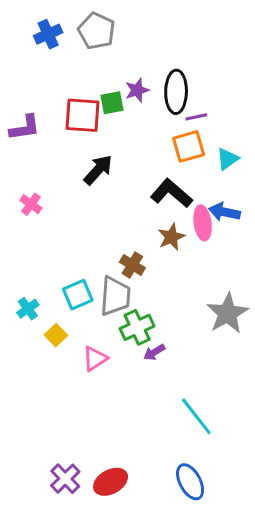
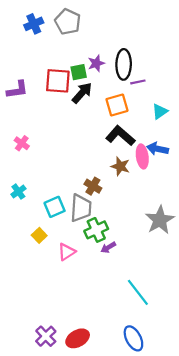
orange square: (189, 146) -> (117, 105), moved
black arrow: (98, 170) -> (82, 93), moved
brown star: (171, 237) -> (120, 166), turned -30
cyan cross: (28, 309) -> (18, 192), moved

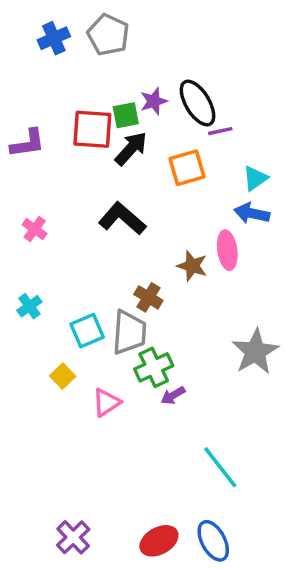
black ellipse: (124, 64) -> (197, 103), turned -32
black L-shape: (120, 136) -> (122, 219), moved
blue arrow: (158, 149) -> (252, 213), moved
red ellipse: (78, 338) -> (159, 541), moved

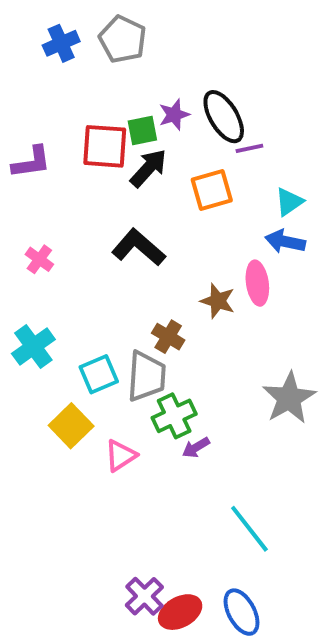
cyan cross: (29, 306) -> (33, 346), size x1.5
yellow square: (63, 376) -> (71, 426), size x1.5
purple cross: (73, 537) -> (144, 596), moved

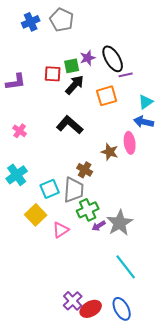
red square: (105, 146) -> (53, 74), size x0.7
gray star: (289, 398) -> (120, 223), moved

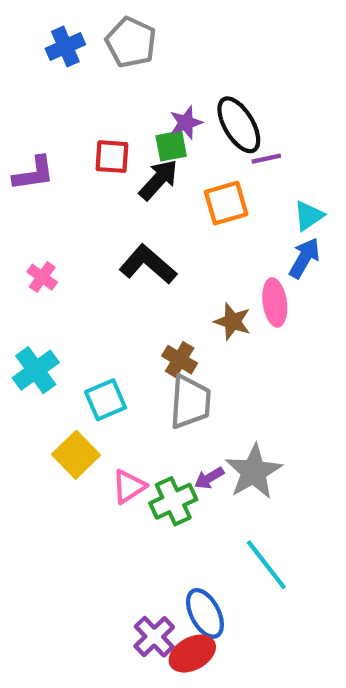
green square: (72, 66) -> (171, 146), moved
blue arrow: (144, 122) -> (304, 258), turned 108
gray trapezoid: (74, 190) -> (190, 402), moved
green cross: (88, 210) -> (173, 501), moved
blue ellipse: (122, 309) -> (205, 613), moved

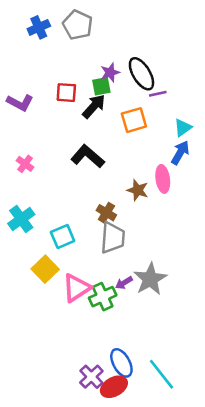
purple L-shape: (34, 173) -> (20, 103), turned 36
pink triangle: (129, 486) -> (76, 288), size x1.4
cyan line: (266, 565) -> (161, 374), moved

